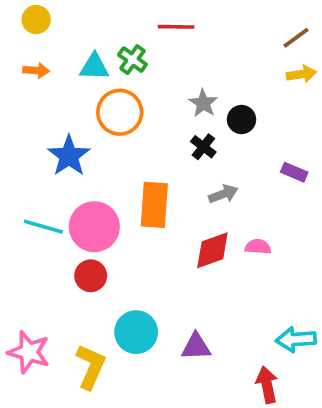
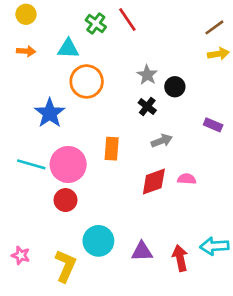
red line: (176, 27) -> (127, 20), turned 55
green cross: (132, 60) -> (96, 23), moved
orange rectangle: (154, 205) -> (112, 149), size x0.7
pink star: (29, 352) -> (21, 255), size x0.6
red arrow: (267, 385) -> (180, 258), moved

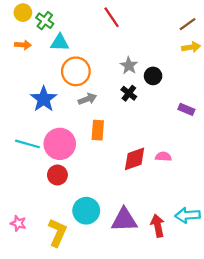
green cross: (96, 23) -> (45, 21), moved
gray arrow: (162, 141) -> (87, 99), moved
purple triangle: (142, 251) -> (124, 220), size x1.4

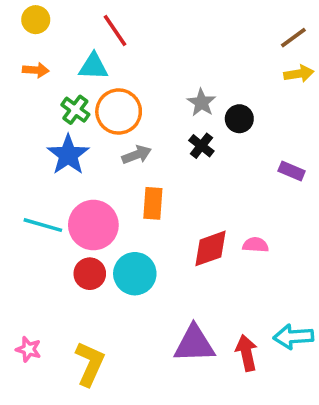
red line: (112, 17) -> (115, 30), moved
green cross: (45, 21) -> (75, 110), moved
cyan circle: (86, 211) -> (135, 274), moved

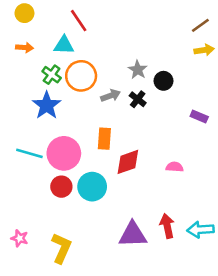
gray arrow: (137, 155) -> (111, 96), moved
red diamond: (210, 248) -> (128, 162), moved
red arrow: (247, 353) -> (167, 226), moved

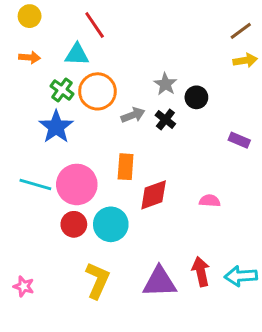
yellow L-shape: (61, 248) -> (97, 280), moved

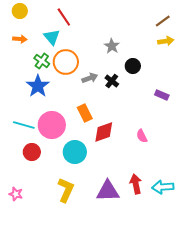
cyan triangle: (77, 54) -> (52, 37), turned 48
gray star: (165, 84) -> (112, 46), moved
orange rectangle: (126, 167) -> (85, 113), turned -30
pink semicircle: (210, 201) -> (142, 136), turned -120
red circle: (74, 224) -> (32, 152), moved

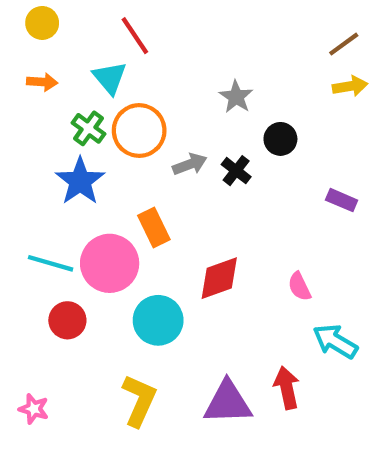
orange rectangle: (85, 113) -> (154, 228), moved
cyan arrow: (163, 187) -> (335, 341), moved, turned 35

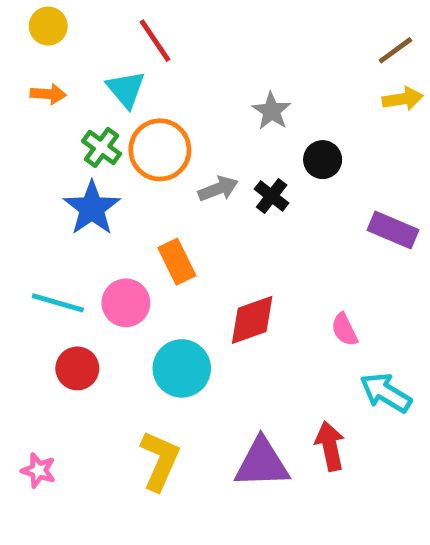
purple rectangle: (342, 200) -> (393, 230), size x1.4
pink circle: (110, 263) -> (126, 303), size x0.7

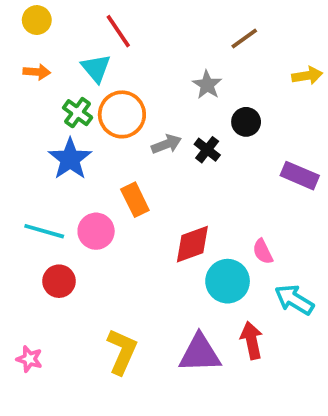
brown line: (395, 50) -> (244, 39), moved
cyan circle: (182, 368) -> (228, 281), moved

